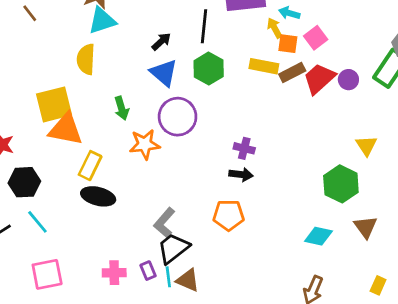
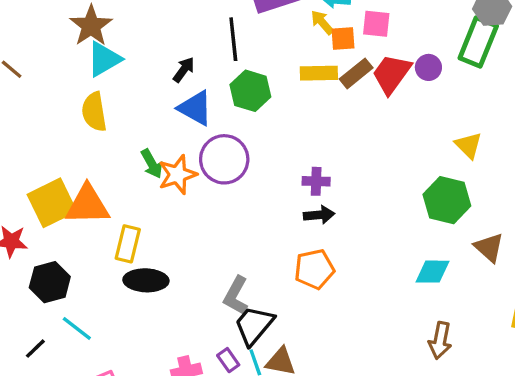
pink square: (316, 38) -> (376, 24), turned -35
yellow square: (54, 104) -> (52, 203), moved
orange star: (145, 144) -> (178, 175), moved

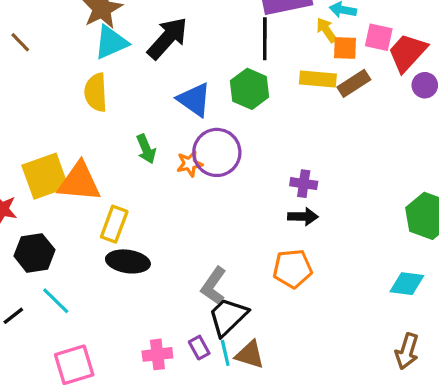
black line: (233, 39) -> (265, 39), moved
black arrow: (184, 70) -> (167, 38), moved, size x1.8
red trapezoid: (392, 74) -> (407, 53), moved
orange star: (178, 175) -> (190, 164), moved, size x0.7

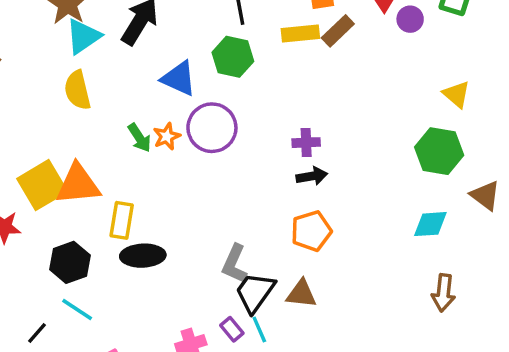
orange star: (190, 164) -> (167, 136), moved
black hexagon: (34, 253) -> (70, 262), moved
brown triangle: (250, 355) -> (301, 294), moved

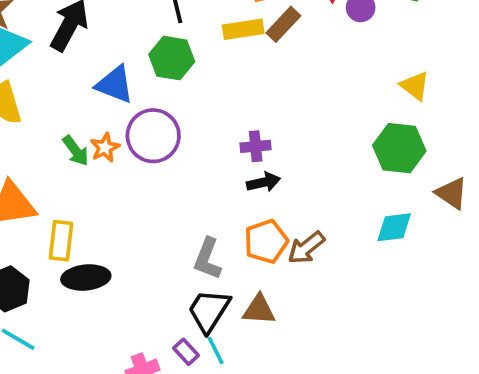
gray L-shape: (235, 264) -> (208, 259), moved
brown arrow: (443, 293) -> (306, 248), moved, turned 48

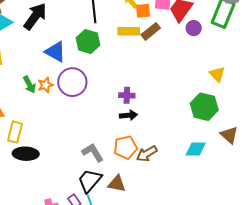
gray L-shape: (208, 259) -> (93, 152), turned 120

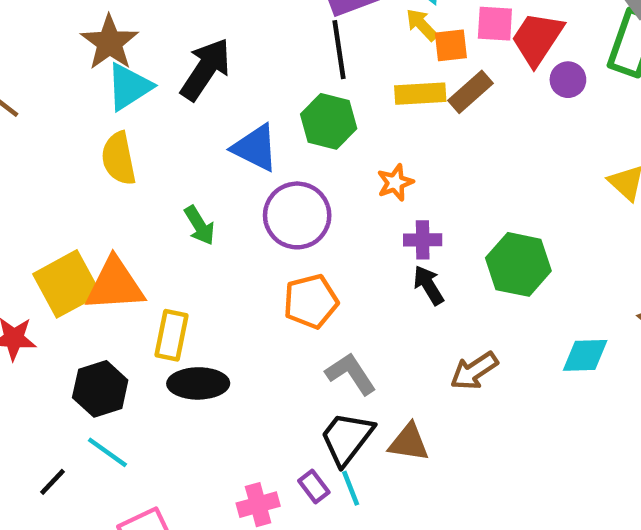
orange star: (45, 85) -> (395, 183), moved
green hexagon: (204, 107) -> (518, 264), moved
black arrow: (128, 115) -> (428, 285), turned -114
orange pentagon: (126, 147) -> (311, 301), moved

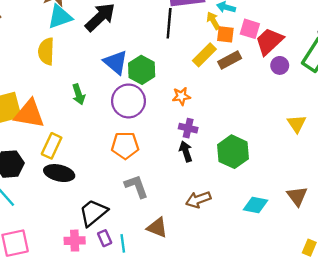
yellow rectangle: (420, 94) -> (204, 55), turned -55
green hexagon: (329, 121) -> (142, 70), moved
black trapezoid: (347, 438) -> (93, 213), moved

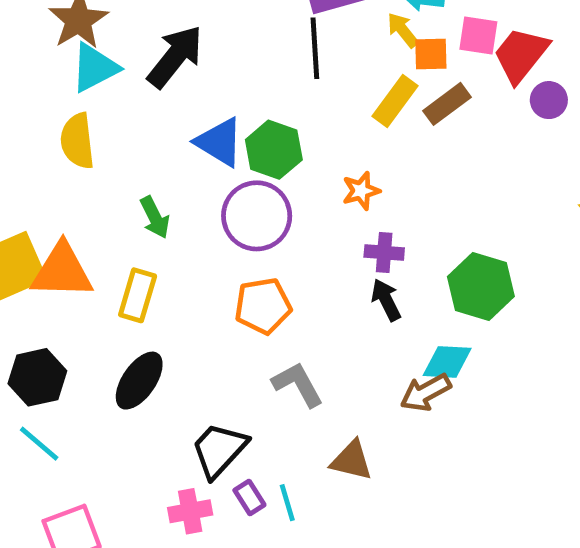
yellow rectangle: (52, 146) -> (138, 295), moved
black ellipse: (59, 173) -> (139, 381), turned -60
cyan diamond: (255, 205) -> (447, 362), moved

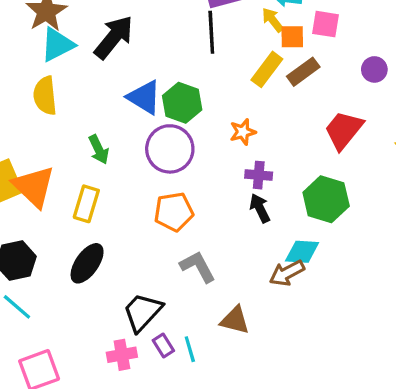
red trapezoid: (521, 55) -> (344, 130), moved
orange triangle: (62, 271) -> (34, 186), turned 42

